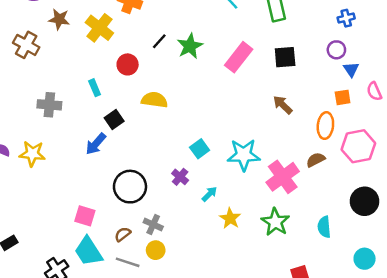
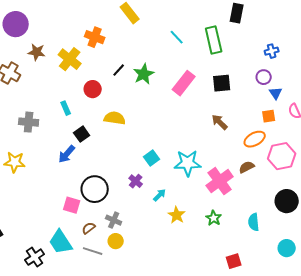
orange ellipse: (325, 126) -> (255, 139), turned 55
pink square: (85, 216) -> (72, 205), moved
green star: (275, 222) -> (214, 218), size x0.7

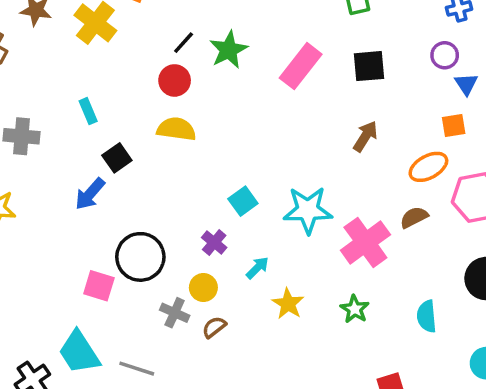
red circle: (93, 89) -> (175, 80), moved
brown arrow: (220, 122) -> (365, 136), turned 78
brown semicircle: (89, 228) -> (214, 327), moved
yellow circle: (116, 241) -> (203, 288), moved

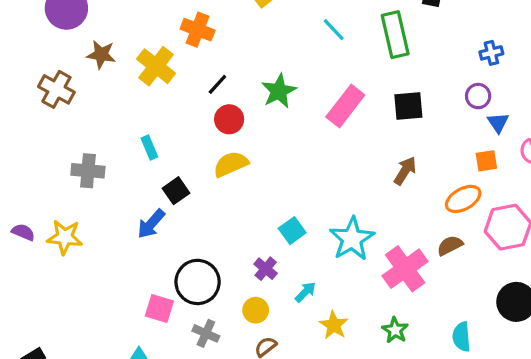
black line: (184, 43) -> (217, 84), moved
yellow semicircle: (176, 129) -> (231, 164), turned -32
cyan star: (308, 210) -> (352, 239), turned -30
gray cross: (175, 313) -> (206, 333), moved

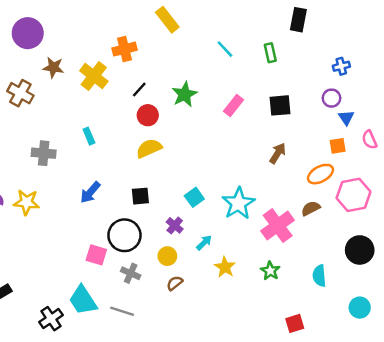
orange cross: (198, 30) -> (124, 49), turned -35
green rectangle: (395, 35) -> (270, 53), size x0.6
pink rectangle: (345, 106) -> (234, 105), size x0.7
black square: (176, 191) -> (140, 196), moved, turned 30

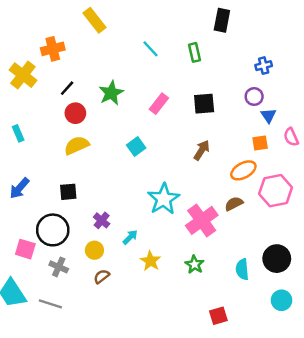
cyan square: (194, 197) -> (136, 147), moved
black circle: (360, 250) -> (277, 259), moved

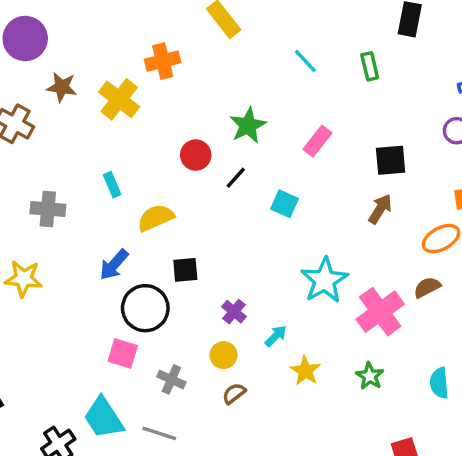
black line: (67, 88) -> (236, 178), moved
black square: (204, 104) -> (391, 160), moved
yellow semicircle: (77, 145) -> (156, 218), moved
cyan square: (136, 147) -> (284, 204), turned -30
black circle: (53, 230) -> (145, 308), moved

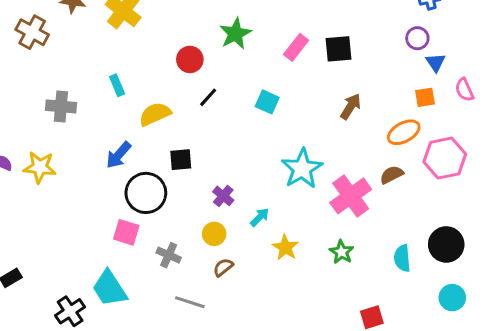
black square: (391, 160) -> (339, 49), moved
black line: (236, 178) -> (208, 97), moved
gray line: (159, 433) -> (190, 302), moved

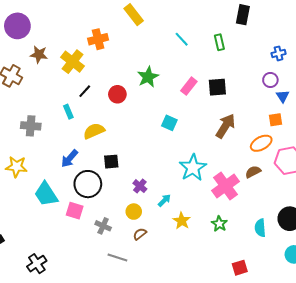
black line: (208, 97) -> (85, 91), moved
brown arrow: (351, 106) -> (226, 126), size x1.4
cyan trapezoid: (109, 288) -> (46, 194), moved

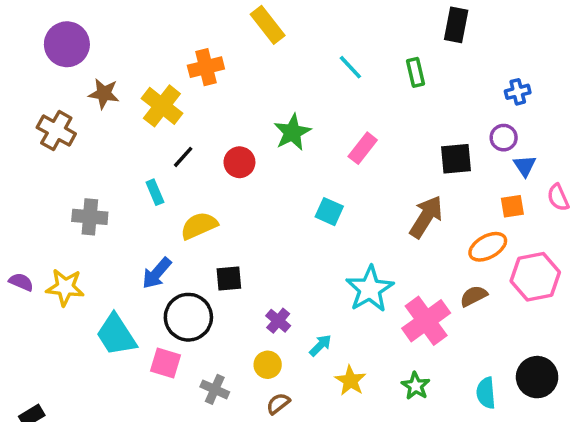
black square: (217, 87) -> (456, 159), moved

